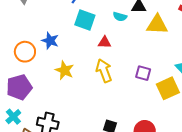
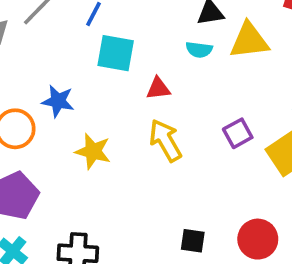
cyan semicircle: (120, 17) -> (199, 50), moved
purple square: (143, 73) -> (238, 133), turned -35

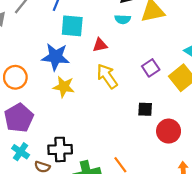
blue star: (58, 101) -> (56, 57), moved, size x1.4
black square: (193, 241) -> (145, 109), moved

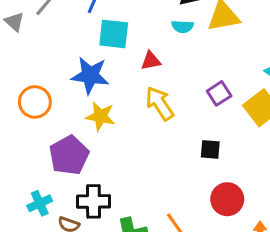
purple pentagon: (19, 118) -> (69, 155), moved
red circle: (169, 131) -> (227, 199), moved
cyan cross: (21, 152) -> (40, 203), turned 30

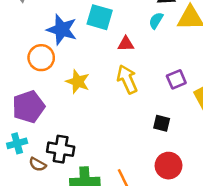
cyan semicircle: (183, 27) -> (156, 21), turned 108
blue star: (90, 75) -> (62, 30), moved
orange circle: (35, 102) -> (41, 58), moved
purple pentagon: (69, 155) -> (28, 107), moved

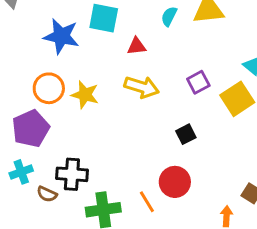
orange circle: (41, 58) -> (49, 88), moved
yellow arrow: (127, 79) -> (142, 87), turned 136
black square: (162, 123) -> (186, 134), turned -36
red circle: (169, 166) -> (175, 182), moved

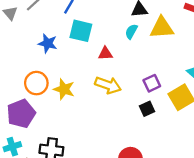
blue star: (61, 36) -> (48, 43), size x0.7
black square: (186, 134) -> (147, 109), moved

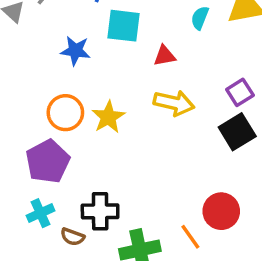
yellow star: (64, 89) -> (108, 117), turned 30
black square: (147, 109) -> (237, 132), size x1.5

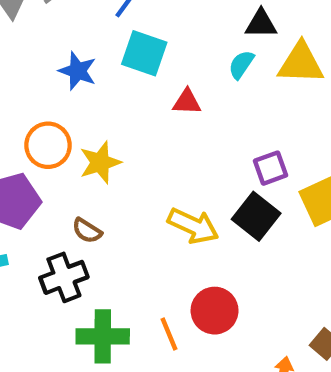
yellow arrow: (174, 103) -> (193, 226), moved
black square: (237, 132) -> (256, 216), turned -33
black cross: (100, 211) -> (64, 277), turned -33
brown semicircle: (73, 237) -> (87, 231), moved

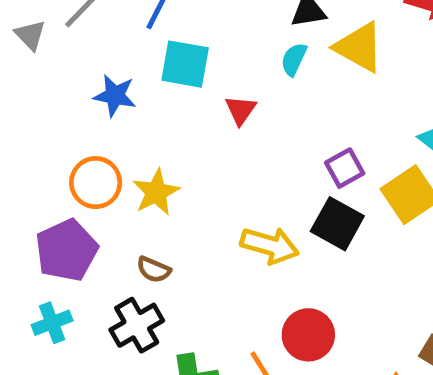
yellow triangle: (301, 63) -> (359, 47), turned 36
red triangle: (187, 102) -> (241, 110), turned -48

